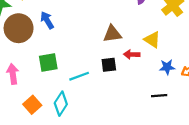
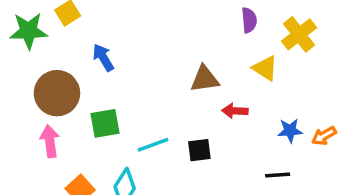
brown circle: (19, 28) -> (57, 93), moved
yellow triangle: (152, 40) -> (265, 68), moved
black square: (109, 65) -> (199, 150), moved

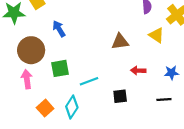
red arrow: (235, 111) -> (138, 71), moved
black square: (199, 150) -> (120, 96), moved

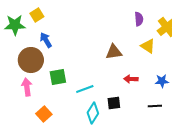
blue arrow: (59, 29) -> (46, 40), moved
cyan diamond: (72, 107) -> (93, 113), moved

